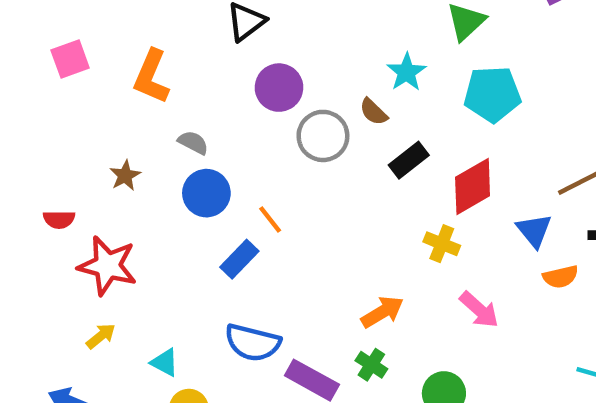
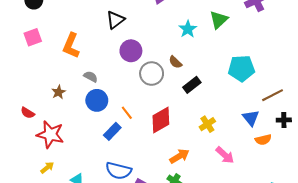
cyan star: (407, 72) -> (188, 29), moved
cyan pentagon: (492, 94) -> (241, 68), moved
red diamond: (473, 187) -> (161, 120), moved
red semicircle: (59, 220) -> (28, 113), turned 32
yellow cross: (442, 244) -> (207, 124), turned 35

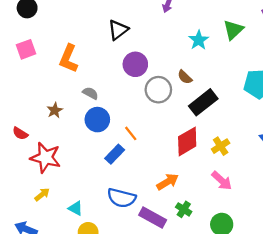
black rectangle: (192, 85) -> (203, 102), size x1.4
red diamond: (161, 120) -> (187, 141), moved
pink arrow: (225, 155) -> (222, 181), moved
orange arrow: (179, 156) -> (168, 182), moved

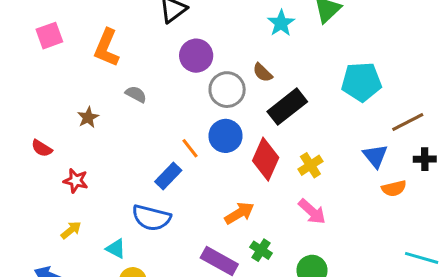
blue circle: (97, 120) -> (226, 136), moved
red diamond: (187, 141) -> (266, 159), turned -36
red star: (46, 158) -> (76, 181), size x0.6
blue semicircle: (122, 198) -> (151, 218), moved

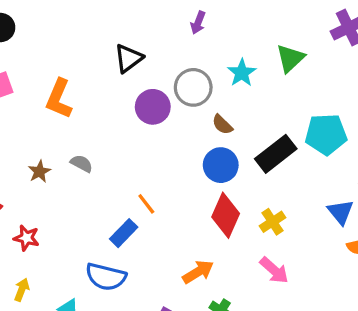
gray circle: (227, 90) -> (193, 87), moved
gray semicircle: (136, 94) -> (82, 163), moved
black rectangle: (287, 107) -> (276, 154), moved
blue circle: (226, 136) -> (221, 165), moved
yellow arrow: (71, 230) -> (22, 290), turned -30

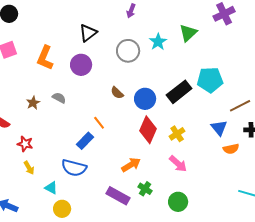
purple circle: (153, 107) -> (81, 65), moved
brown semicircle: (222, 125) -> (117, 93), moved
yellow arrow: (22, 290) -> (29, 168), moved, turned 128

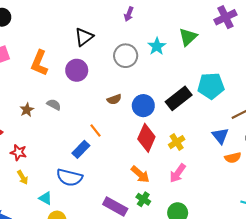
brown semicircle: (117, 93) -> (114, 99), turned -64
pink arrow: (178, 164) -> (178, 173), turned 84
orange arrow: (131, 165) -> (140, 174), moved, turned 72

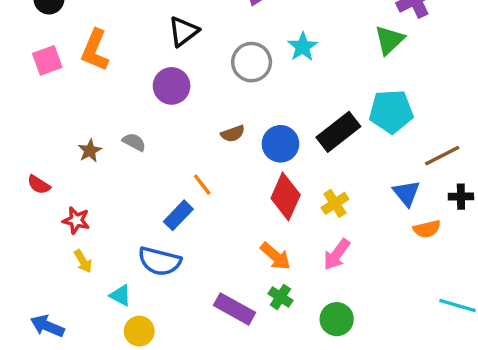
green triangle: (188, 37) -> (389, 40), moved
orange L-shape: (39, 63) -> (95, 50), moved

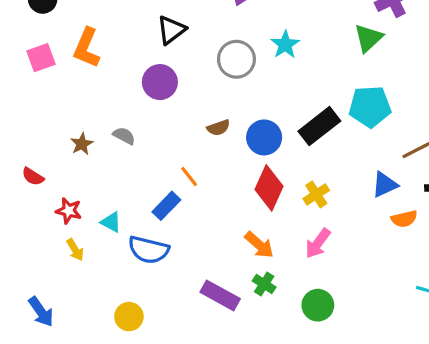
blue triangle: (406, 193) -> (385, 185), turned 44
cyan triangle: (120, 295) -> (111, 222), moved
blue arrow: (47, 326) -> (41, 312), turned -148

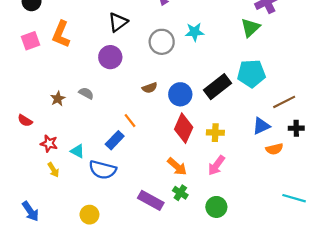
cyan star: (285, 45) -> (194, 32), turned 30
yellow cross: (316, 194) -> (215, 133), turned 35

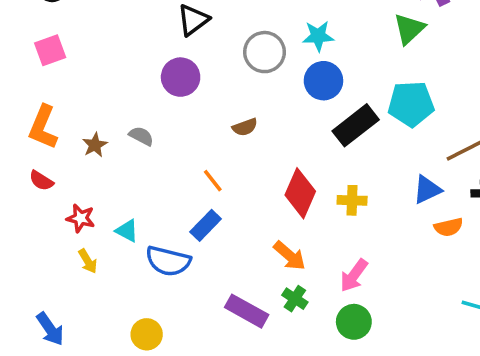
orange L-shape: (61, 34) -> (43, 127), moved
blue circle: (180, 94) -> (323, 81), moved
blue rectangle: (115, 140) -> (206, 225), moved
pink arrow: (216, 165) -> (354, 275), moved

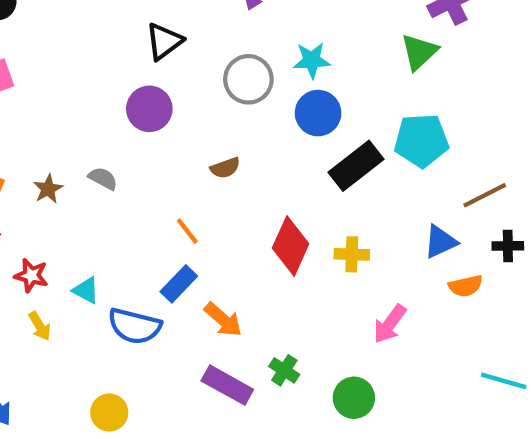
orange arrow: (290, 256) -> (223, 320), moved
pink arrow: (354, 275) -> (390, 324), moved

